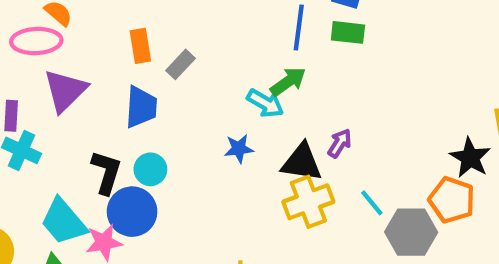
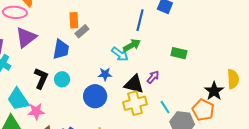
green rectangle: (348, 32) -> (179, 53), moved
orange rectangle: (140, 46) -> (74, 20), moved
blue circle: (132, 212) -> (95, 96), moved

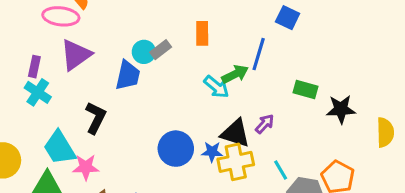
orange rectangle: (74, 20) -> (202, 33), moved
blue line: (140, 20) -> (259, 54), moved
blue star: (105, 74) -> (212, 152), moved
cyan circle: (62, 79) -> (144, 52), moved
black star: (214, 91) -> (341, 109), moved, turned 30

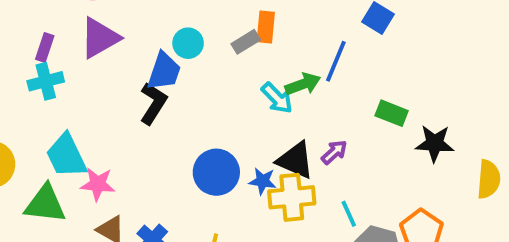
gray rectangle: (161, 50) -> (246, 42), moved
cyan cross: (38, 92) -> (46, 81), turned 36
black L-shape: (96, 118) -> (153, 103), moved

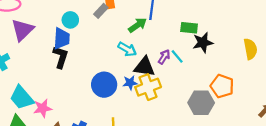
cyan arrow: (277, 98) -> (127, 49), moved
black star: (435, 143) -> (203, 43), moved
cyan line: (349, 214) -> (177, 56), moved

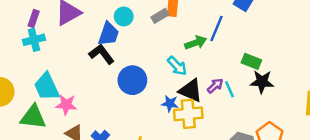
black L-shape: (61, 57) -> (102, 54), turned -70
blue circle: (104, 85) -> (132, 80), moved

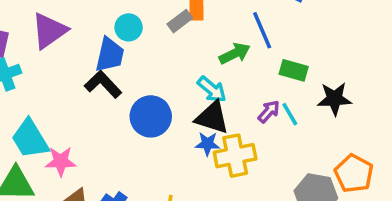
blue line: (217, 28) -> (262, 30), turned -40
green rectangle: (251, 61) -> (294, 70), moved
black triangle: (191, 91) -> (212, 118), moved

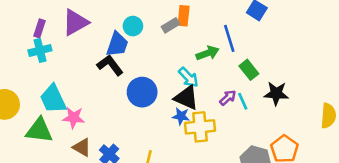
green rectangle: (294, 70) -> (249, 70), turned 30

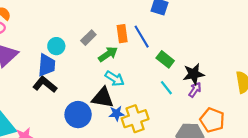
orange rectangle: (184, 16) -> (122, 34), moved
green arrow: (208, 53) -> (108, 54), moved
blue circle: (142, 92) -> (78, 115), moved
black triangle: (186, 98) -> (103, 98), moved
purple arrow: (228, 98) -> (195, 90), moved

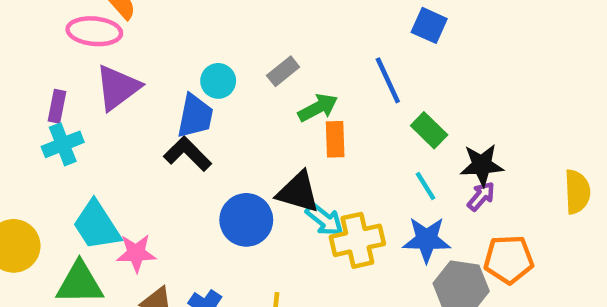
orange rectangle: (122, 34) -> (335, 139), moved
cyan arrow: (115, 79) -> (324, 219), moved
blue star: (116, 114) -> (427, 240), moved, size x1.5
orange pentagon: (212, 120) -> (509, 259), turned -30

